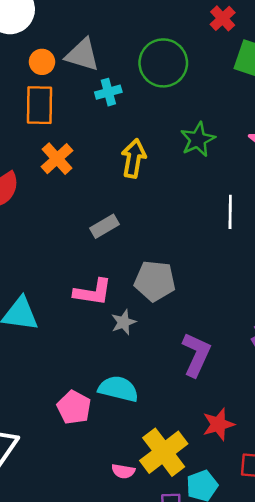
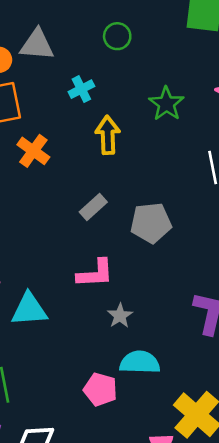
green circle: (163, 63) -> (117, 36), size x0.6
cyan cross: (108, 92) -> (81, 89), moved
gray pentagon: (155, 281) -> (151, 223), moved
gray star: (124, 322) -> (120, 316), moved

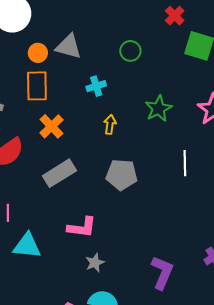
yellow arrow: (108, 135) -> (110, 124), size x0.7
gray rectangle: (93, 207) -> (59, 173), moved, size x1.5
gray pentagon: (151, 223) -> (122, 175), moved

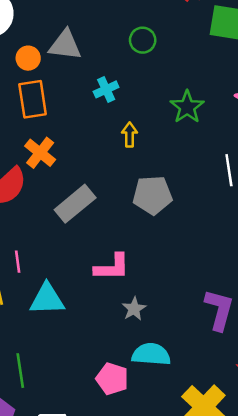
orange cross: (52, 126) -> (40, 153), moved

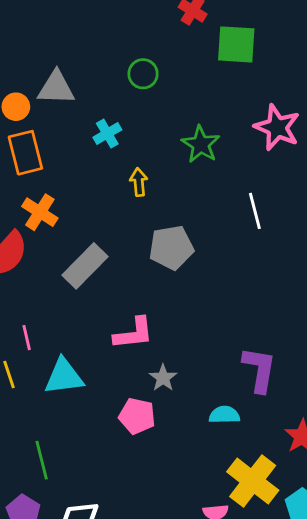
cyan semicircle: (151, 354) -> (224, 415), moved, size x0.7
pink pentagon: (112, 379) -> (137, 416), moved

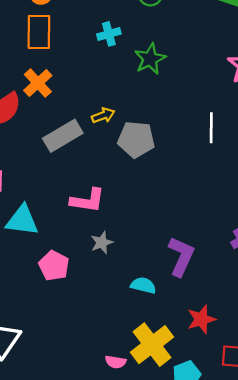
green star: (201, 144) -> (150, 59), moved
yellow arrow: (139, 182) -> (103, 115), moved, turned 60
pink pentagon: (137, 416) -> (54, 266), moved

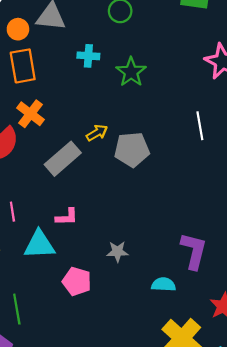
cyan cross: (109, 34) -> (88, 56), turned 30
pink L-shape: (88, 200) -> (67, 217), moved, size x0.7
gray star: (102, 243) -> (117, 252), turned 30

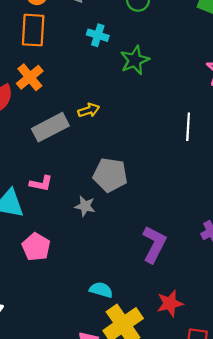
gray pentagon: (132, 150) -> (110, 175), moved
gray star: (117, 252) -> (85, 206), moved
cyan semicircle: (164, 284) -> (101, 290), moved

